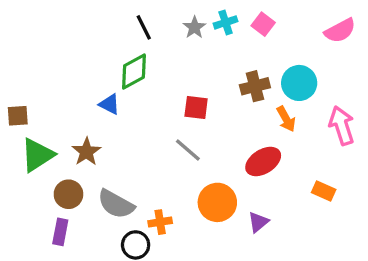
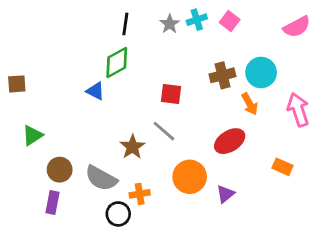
black line: (144, 27) -> (125, 24), turned 35
brown square: (18, 116) -> (17, 84), moved
brown star: (86, 152) -> (132, 147), moved
green triangle: (37, 155) -> (32, 135), size x0.7

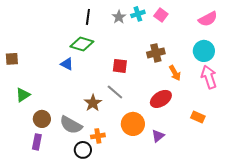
green diamond: (117, 62) -> (82, 44), turned 45
cyan circle: (261, 72) -> (204, 51), moved

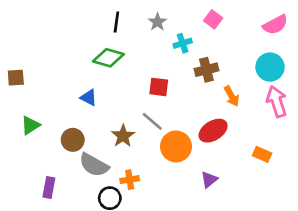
cyan cross: (138, 14) -> (183, 43), moved
blue triangle: (67, 64) -> (89, 97), moved
brown circle: (42, 119) -> (73, 140), moved
orange circle: (133, 124) -> (176, 146), moved

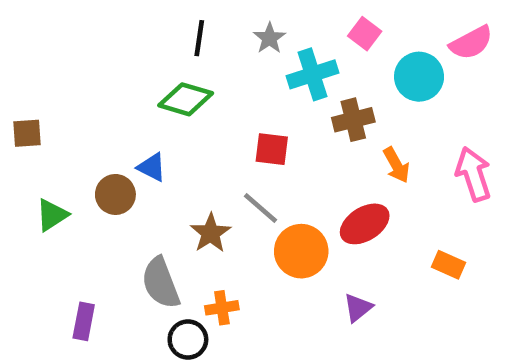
cyan cross: (183, 43) -> (313, 74), size x1.5
cyan circle: (270, 67) -> (419, 77), moved
brown circle: (73, 140) -> (115, 194), moved
gray semicircle: (94, 165) -> (161, 283), turned 40

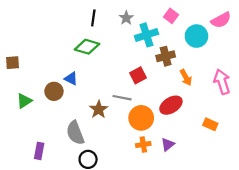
red square: (272, 149) -> (138, 75), moved, turned -35
gray line: (260, 208) -> (122, 98), turned -30
orange cross: (222, 308) -> (143, 144), moved

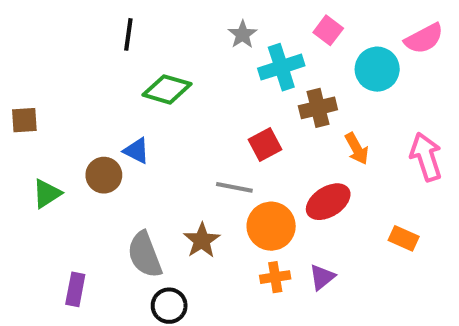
black line: (93, 18) -> (128, 34), moved
brown star: (99, 109) -> (202, 240), moved

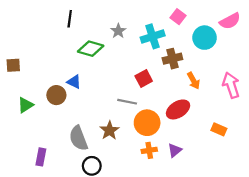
gray star: (243, 34) -> (118, 31), moved

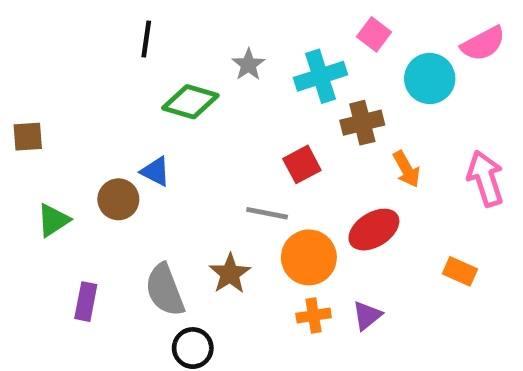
purple rectangle: (41, 157) -> (86, 302), moved

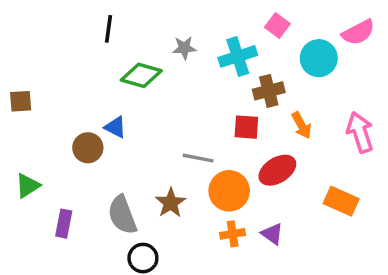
gray star: (248, 65) -> (184, 48), turned 30
red square: (302, 164) -> (246, 127), moved, turned 32
green triangle: (53, 220) -> (28, 186), moved
orange rectangle: (460, 271) -> (341, 201), size x1.4
purple triangle: (367, 315) -> (272, 234), turned -45

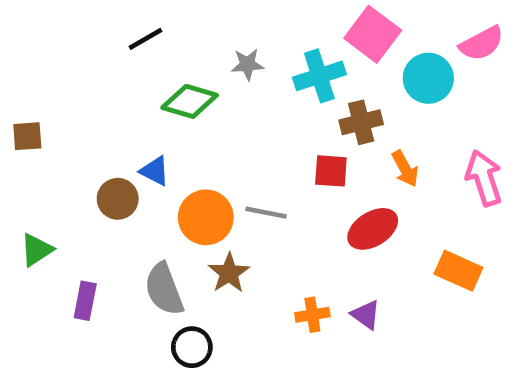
pink square: (277, 25) -> (373, 34), size x1.6
black line: (109, 29) -> (145, 39), turned 52
orange circle: (229, 191) -> (206, 217), moved

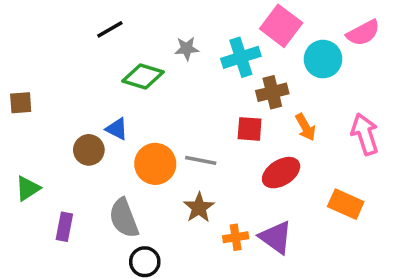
brown star: (229, 273) -> (199, 208), moved
purple triangle: (366, 315) -> (276, 237), size x1.5

